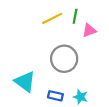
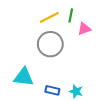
gray circle: (64, 59) -> (50, 44), moved
cyan triangle: (25, 82) -> (24, 77), turned -30

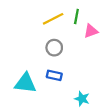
gray circle: (50, 44) -> (54, 48), size x0.6
blue rectangle: (52, 90) -> (54, 75), moved

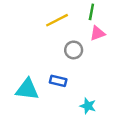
green line: (76, 17) -> (91, 12), moved
gray circle: (54, 48) -> (74, 50), moved

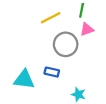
gray circle: (74, 50) -> (66, 44), size x1.5

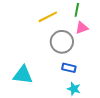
blue rectangle: (52, 72) -> (69, 68), moved

